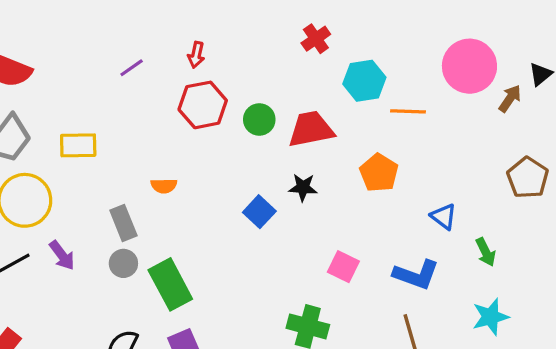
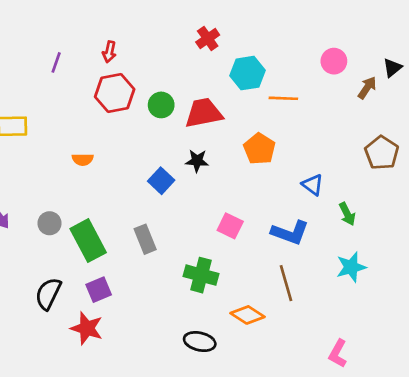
pink circle: (469, 66) -> (334, 61), size x0.6
purple line: (132, 68) -> (56, 62), turned -36
gray rectangle: (123, 223) -> (145, 239), moved

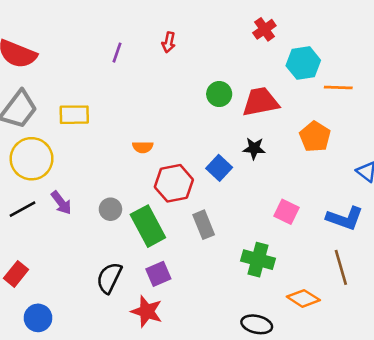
red hexagon: (115, 93) -> (174, 183), moved

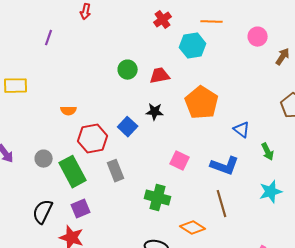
red arrow: (169, 42) -> (86, 12), moved
orange line: (338, 88) -> (212, 22), moved
red trapezoid: (261, 102) -> (160, 76), size x0.7
orange pentagon: (315, 137) -> (202, 103), size x1.4

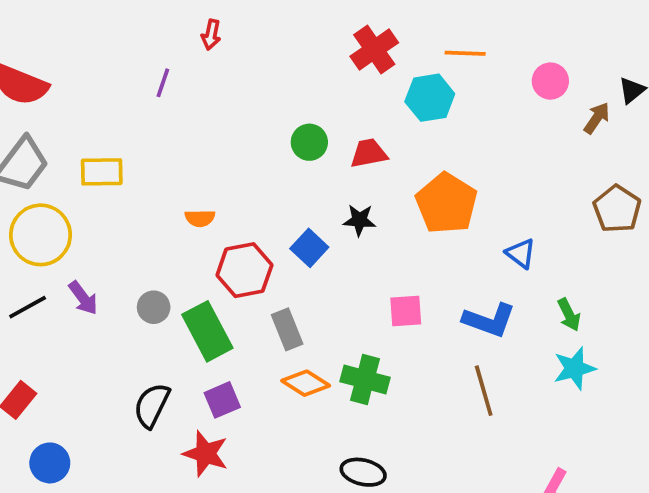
red arrow: (86, 12) -> (211, 35), moved
red cross: (163, 20) -> (374, 49), size x1.4
green arrow: (268, 152) -> (569, 315), moved
pink square: (180, 161) -> (406, 311), turned -30
orange diamond: (193, 228) -> (306, 383), moved

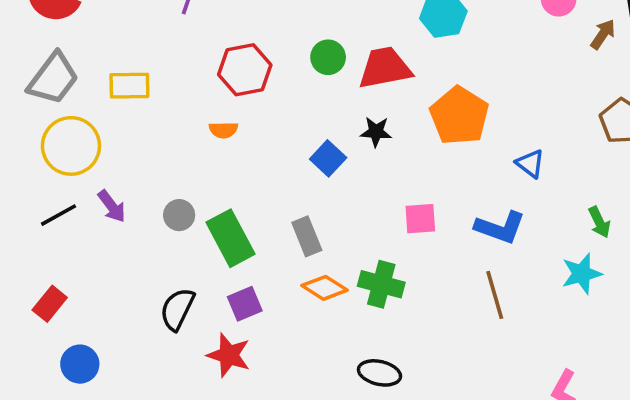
red trapezoid: (369, 153) -> (385, 68), size x1.5
red hexagon: (244, 270) -> (245, 70), moved
green arrow: (569, 315) -> (599, 222), moved

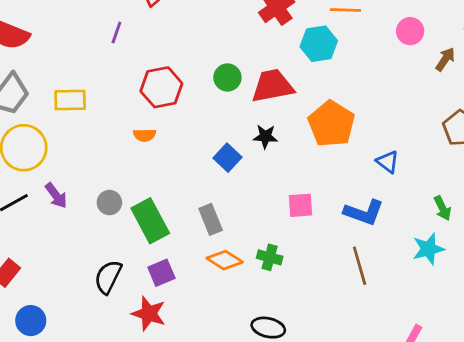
green cross: (381, 284) -> (270, 257), size x0.7

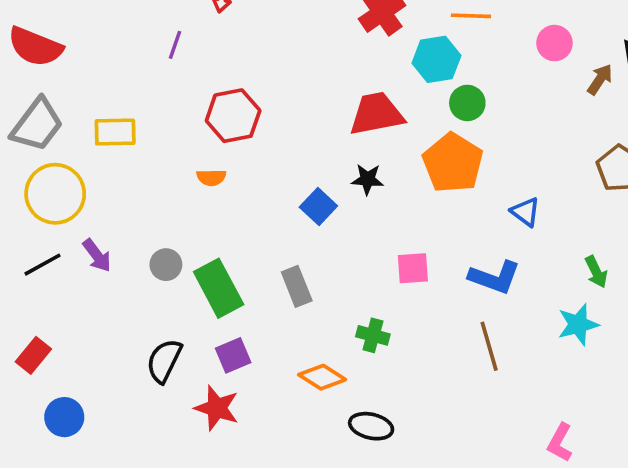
green circle: (227, 77) -> (467, 103), moved
orange diamond: (225, 260) -> (322, 377), moved

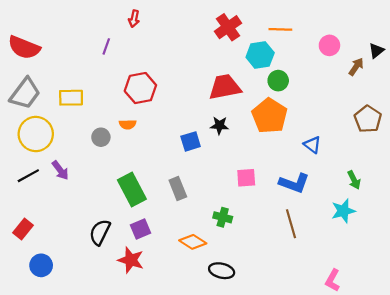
blue square: (318, 206) -> (191, 141), turned 30
gray circle: (166, 265) -> (101, 137), moved

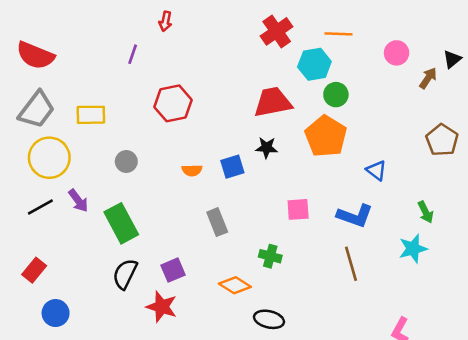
orange semicircle: (128, 124) -> (192, 170), moved
green rectangle: (132, 190) -> (121, 223), moved

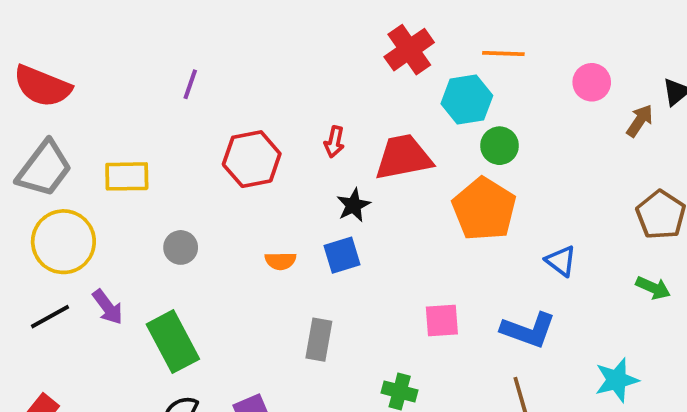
red arrow: (165, 21) -> (334, 142), moved
black star: (266, 148) -> (354, 205), moved, turned -30
green arrow: (426, 212) -> (653, 288), moved, turned -40
gray rectangle: (217, 222) -> (319, 340), turned 32

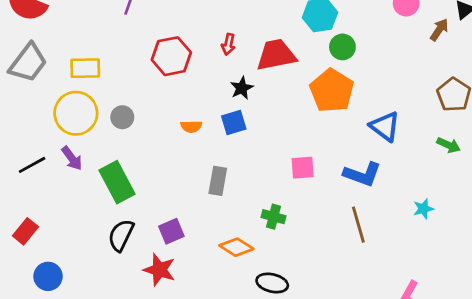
yellow circle: (63, 242) -> (76, 113), moved
blue triangle: (561, 261) -> (385, 126), size x1.4
cyan star: (617, 380) -> (423, 209), size x0.7

